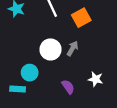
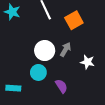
cyan circle: (30, 73) -> (38, 72), moved
white star: (96, 79) -> (87, 62), moved

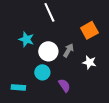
cyan star: (12, 12) -> (26, 39), moved
orange square: (74, 20) -> (89, 30), moved

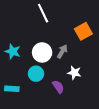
cyan star: (26, 39) -> (13, 51), moved
white star: (89, 62) -> (74, 73), moved

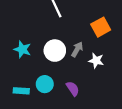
white star: (74, 73) -> (96, 61), moved
cyan circle: (36, 74) -> (45, 84), moved

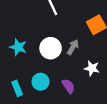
white star: (96, 61) -> (92, 68), moved
cyan rectangle: (21, 91) -> (17, 88), turned 64

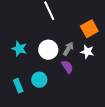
white star: (92, 68) -> (87, 52), moved
purple semicircle: (68, 86) -> (67, 67), moved

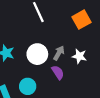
orange square: (89, 29) -> (81, 20), moved

